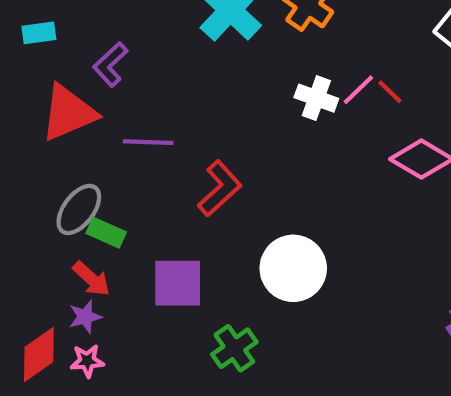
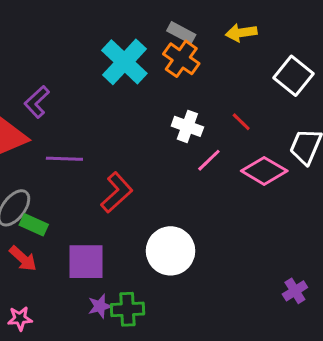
pink line: (358, 90) -> (209, 160), moved
purple star: (85, 317) -> (100, 306), moved
green cross: (234, 348) -> (127, 309), turned 32

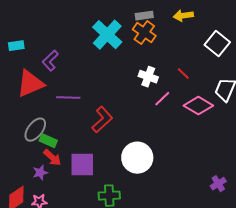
gray rectangle: (181, 33) -> (144, 16), turned -36
red arrow: (23, 259) -> (52, 158), moved
purple star: (100, 306) -> (40, 173), moved

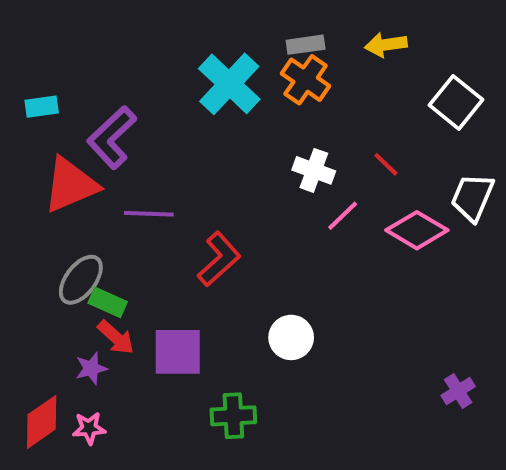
purple L-shape: (50, 61) -> (112, 137), size x1.4
white circle: (137, 158) -> (291, 337), size x0.7

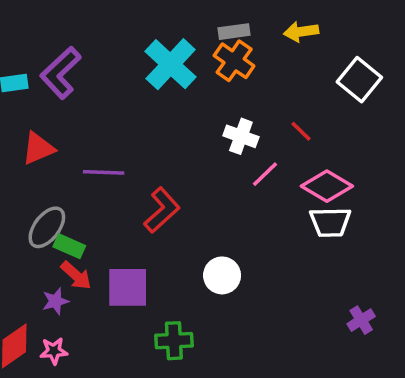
purple L-shape: (112, 137) -> (61, 73), moved
red triangle: (71, 185) -> (38, 148), size x0.7
white trapezoid: (473, 197) -> (330, 222), moved, turned -114

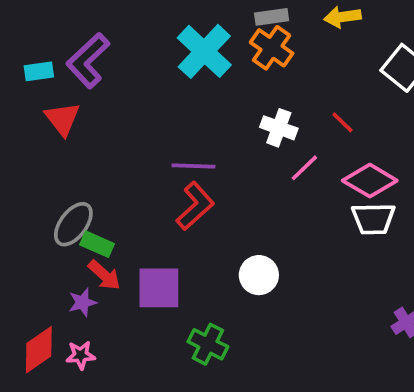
red triangle: (38, 148) -> (62, 119), moved, turned -45
purple line: (104, 172) -> (193, 166), moved
green cross: (174, 341) -> (208, 344), turned 30

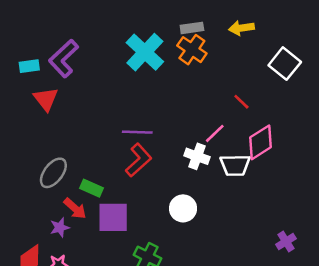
white cross: (279, 128) -> (197, 156), moved
pink diamond: (370, 181) -> (261, 142), turned -63
white trapezoid: (373, 219) -> (235, 165), moved
green rectangle: (97, 244) -> (92, 188), moved

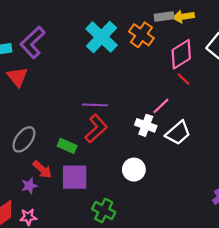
gray rectangle: (192, 28) -> (164, 17), moved
pink diamond: (261, 142) -> (181, 54), moved
white trapezoid: (235, 165) -> (178, 133), turned -40
green rectangle: (92, 188) -> (67, 146), moved

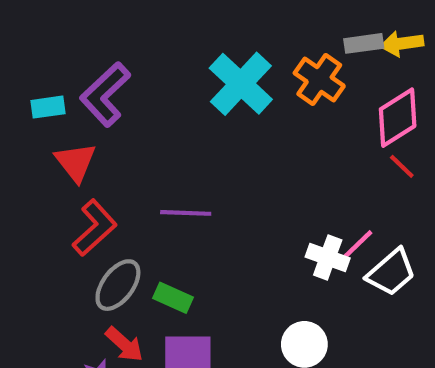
purple line: (95, 105) -> (186, 213), moved
pink line: (161, 106) -> (357, 245), moved
red L-shape: (96, 129) -> (95, 228), moved
gray ellipse: (24, 139) -> (118, 285), moved

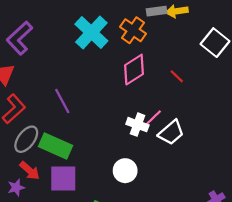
pink diamond: (398, 118) -> (134, 70), moved
purple line: (186, 213) -> (62, 101), turned 60
green rectangle: (173, 298) -> (55, 146), size x1.6

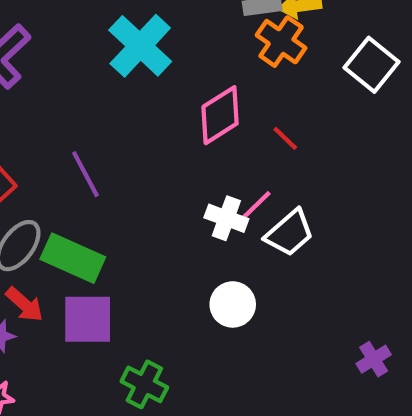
orange cross: (133, 30) -> (281, 42), moved
red line: (177, 76) -> (285, 138), moved
white circle: (125, 171) -> (233, 304), moved

